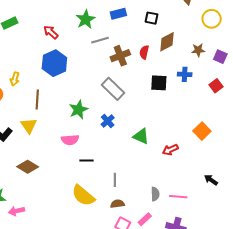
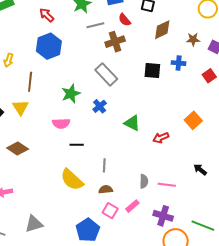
red semicircle: (144, 52) -> (125, 20), moved, turned -56

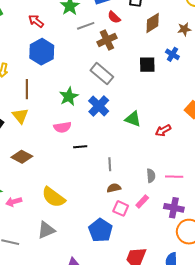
blue cross: (179, 63) -> (172, 54), turned 32
blue cross: (100, 106) -> (99, 106), size x1.5
yellow semicircle: (72, 180) -> (53, 197), moved

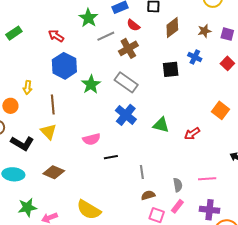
green star: (69, 97) -> (91, 84), moved
gray semicircle: (151, 176) -> (178, 185), moved

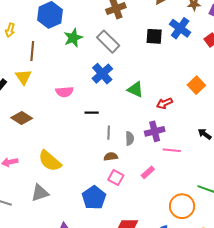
blue cross: (195, 57) -> (180, 28), size x1.5
black line: (111, 157) -> (92, 113), moved
gray semicircle: (178, 185) -> (130, 138), moved
pink rectangle: (177, 206) -> (148, 172), moved
purple cross: (210, 210) -> (155, 131), moved, turned -30

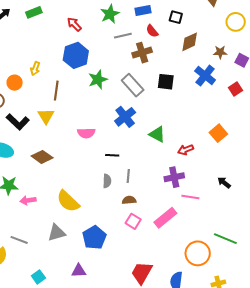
black square: (154, 36) -> (166, 82), moved
gray semicircle: (130, 138) -> (107, 181), moved
pink rectangle: (148, 172) -> (165, 218), size x1.6
blue pentagon: (94, 198) -> (94, 237), moved

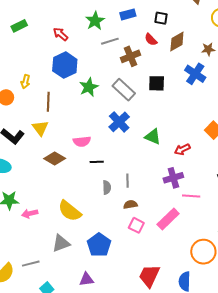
red semicircle: (152, 31) -> (151, 40), moved
black line: (112, 155) -> (97, 162), moved
brown diamond: (42, 157) -> (55, 159), moved
gray line: (19, 240) -> (31, 264), moved, turned -30

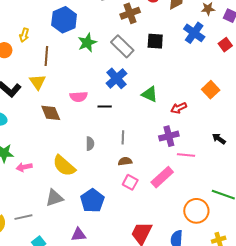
brown diamond: (55, 159) -> (51, 113), turned 35
black line: (97, 162) -> (105, 106), moved
gray semicircle: (107, 187) -> (90, 144), moved

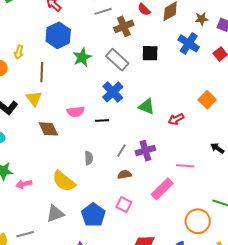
purple cross: (169, 136) -> (145, 151), moved
gray line: (123, 137) -> (121, 151), turned 32
pink square: (130, 182) -> (124, 205), moved

